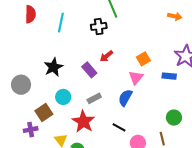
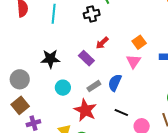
black star: (53, 67) -> (50, 59), turned 30
blue semicircle: (125, 98) -> (115, 83), moved
brown square: (44, 113) -> (20, 105), moved

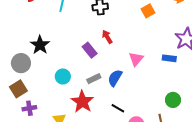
orange square: (139, 42) -> (148, 11), moved
red arrow: (102, 43) -> (107, 37), turned 96
black star: (50, 59) -> (40, 45), moved, turned 30

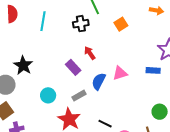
orange square: (148, 11) -> (121, 24), moved
pink triangle: (136, 59) -> (120, 73), turned 35
blue semicircle: (115, 78) -> (99, 81), moved

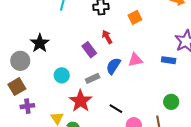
orange square: (121, 24) -> (135, 17), moved

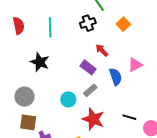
black star: (40, 43) -> (40, 62), moved
blue semicircle: (113, 66) -> (116, 77), turned 144
gray rectangle: (93, 78) -> (90, 90), moved
brown square: (17, 87) -> (28, 122), turned -36

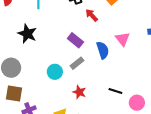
red arrow: (102, 50) -> (92, 15), moved
pink triangle: (135, 65) -> (123, 39), turned -42
red star: (93, 119) -> (79, 92), size x0.6

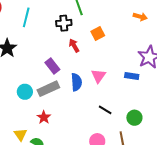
gray rectangle: (77, 63) -> (48, 89), size x1.5
black line: (115, 91) -> (105, 110), moved

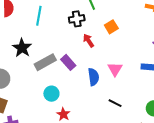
gray rectangle: (48, 89) -> (45, 62), moved
cyan circle: (25, 92) -> (51, 94), moved
black line: (105, 110) -> (115, 103), moved

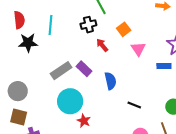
black star: (22, 48) -> (28, 43), moved, turned -30
pink triangle: (115, 69) -> (138, 49), moved
cyan circle: (51, 94) -> (70, 101), size x1.6

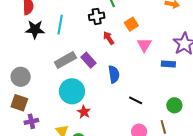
cyan line: (50, 25) -> (60, 25), moved

